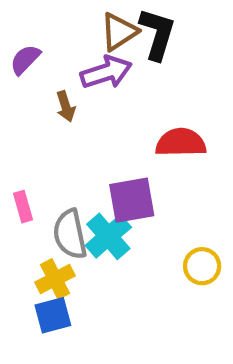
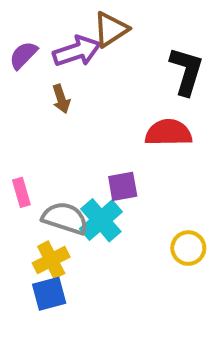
black L-shape: (157, 34) -> (186, 71), moved
purple arrow: (106, 72) -> (77, 51), moved
purple square: (132, 200) -> (123, 186), size x0.7
gray semicircle: (70, 234) -> (65, 218), turned 120

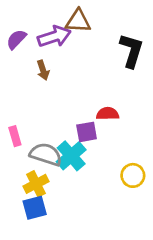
brown triangle: (111, 29) -> (78, 21), turned 36
red semicircle: (168, 133) -> (108, 114), moved, size x0.7

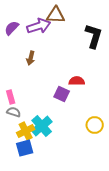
brown arrow: (43, 70) -> (31, 58), moved, turned 32
purple square: (87, 132) -> (62, 94), turned 35
gray semicircle: (46, 154) -> (14, 112), moved, size x0.6
cyan cross: (71, 156) -> (42, 126), moved

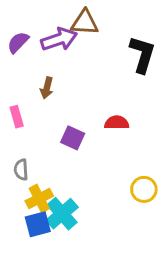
purple square: (62, 94) -> (73, 138), moved
pink rectangle: (11, 97) -> (17, 117), moved
gray semicircle: (14, 112) -> (21, 170), turned -112
cyan cross: (42, 126) -> (62, 214), moved

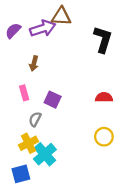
pink rectangle: (17, 117) -> (24, 93), moved
red semicircle: (117, 123) -> (104, 97), moved
gray semicircle: (21, 170) -> (35, 119), moved, turned 32
blue square: (38, 224) -> (21, 174), moved

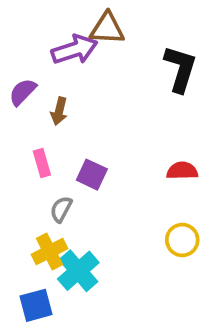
purple semicircle: (13, 31) -> (23, 92), moved

